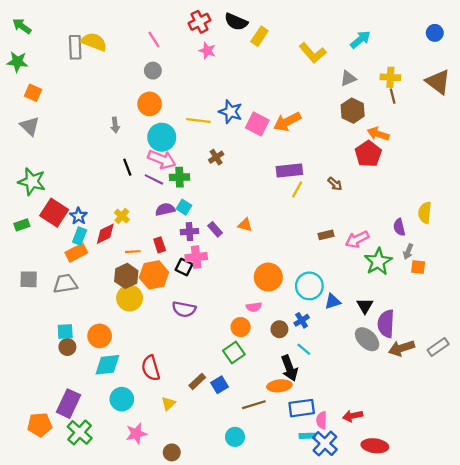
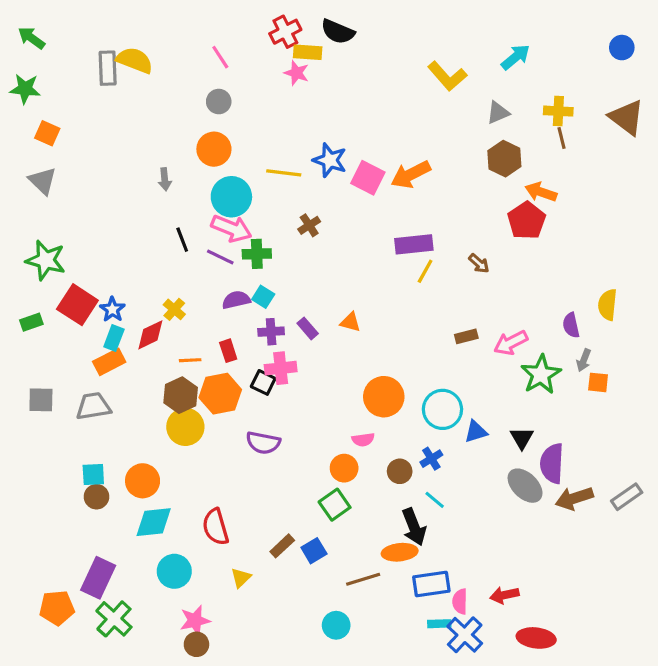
yellow rectangle: (259, 36) -> (308, 52), moved, turned 60
brown circle: (172, 452) -> (196, 644), moved

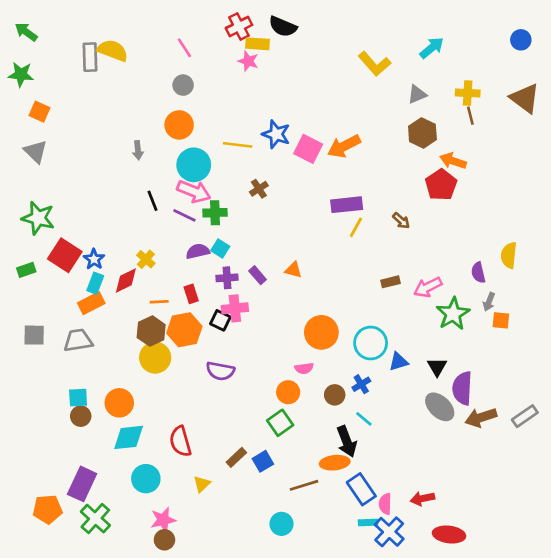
blue rectangle: (431, 584) -> (361, 489), turned 64

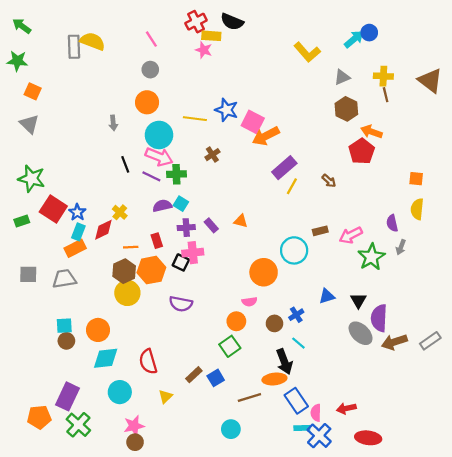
blue circle: (521, 40) -> (369, 33), moved
orange arrow: (344, 146) -> (266, 136), moved
purple rectangle: (347, 205) -> (284, 168), turned -35
orange square: (501, 320) -> (416, 179), moved
cyan circle: (371, 343) -> (294, 250), moved

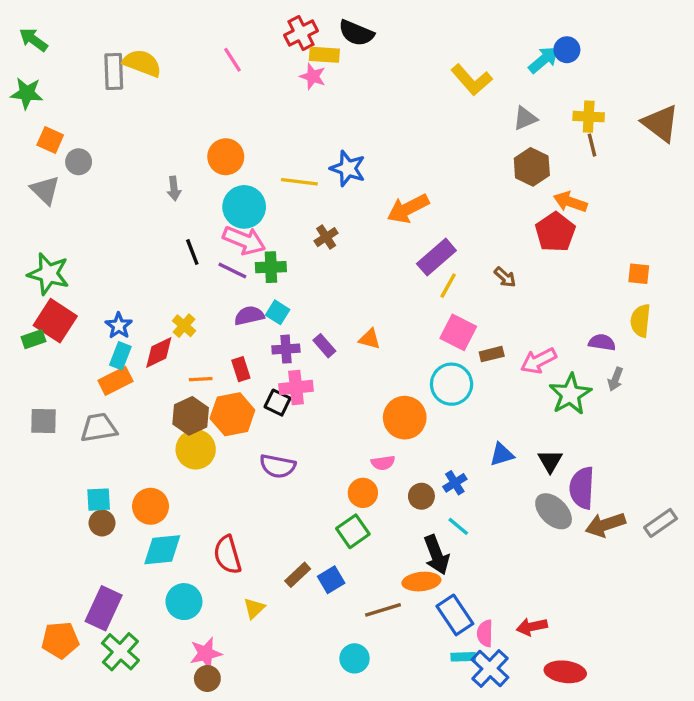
gray circle: (150, 70) -> (79, 162), moved
pink square: (253, 122) -> (458, 332), moved
red square: (53, 209) -> (55, 321), moved
purple semicircle: (392, 223) -> (602, 342), turned 112

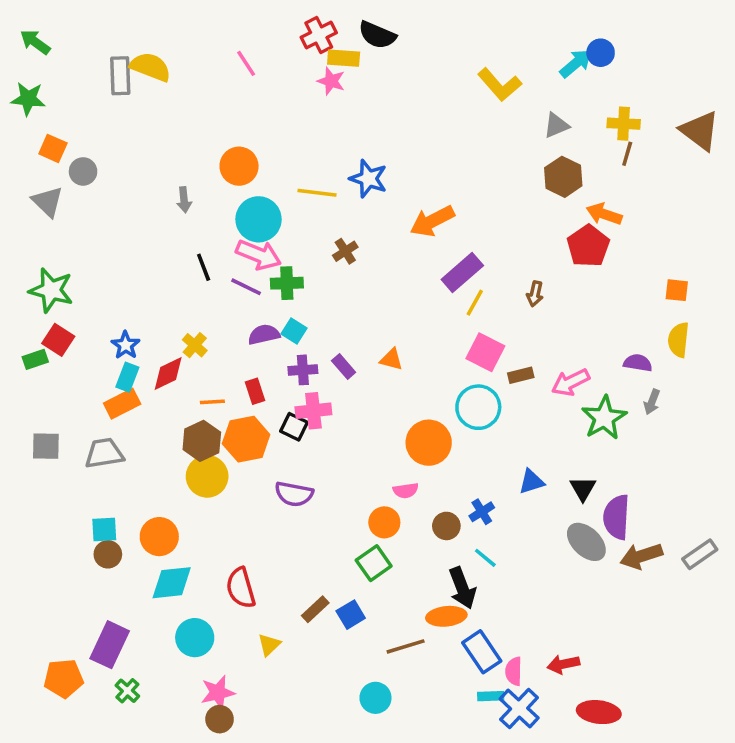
brown line: (592, 145) -> (627, 154), turned 30
brown arrow: (505, 277) -> (535, 294), turned 60
red square: (55, 321) -> (58, 340), size x0.7
green cross: (120, 652) -> (127, 691), size x0.6

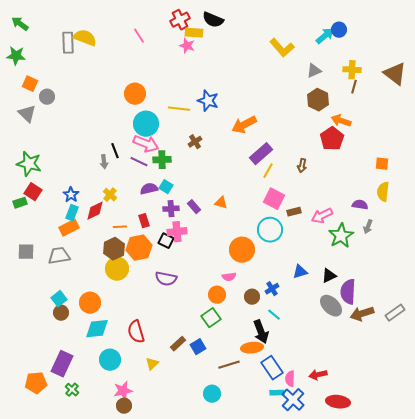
gray arrow: (184, 200) -> (104, 162), moved
black triangle: (583, 489) -> (329, 276), turned 35
cyan square: (104, 529) -> (59, 299), turned -35

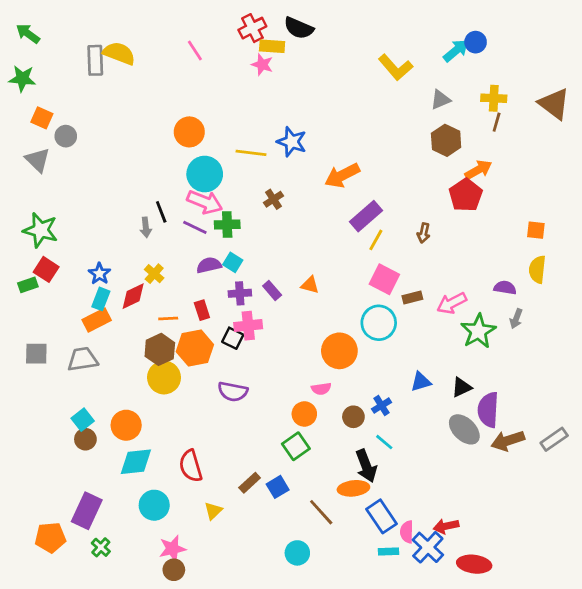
orange arrow: (341, 121) -> (478, 170), turned 132
brown line: (229, 365) -> (321, 512), turned 65
blue cross: (293, 400) -> (428, 547), moved

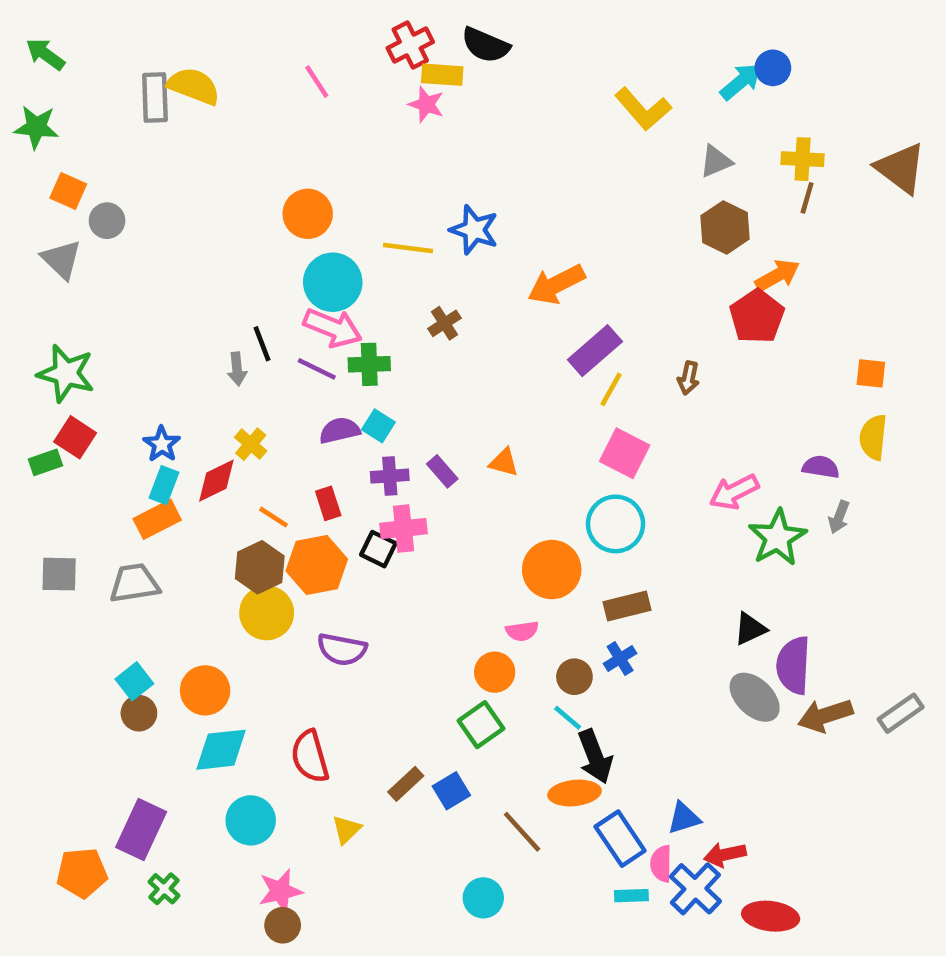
brown rectangle: (412, 298) -> (627, 606), moved, size x1.4
orange line: (168, 319) -> (273, 517), turned 36
blue triangle: (421, 382) -> (684, 818), moved
purple semicircle: (233, 392) -> (342, 649), moved
cyan line: (384, 442) -> (568, 718), moved

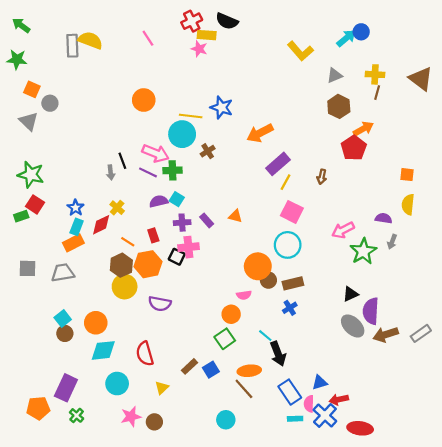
cyan circle: (333, 282) -> (182, 134), moved
brown circle: (574, 677) -> (268, 280), moved
orange ellipse: (574, 793) -> (249, 371), moved
brown circle: (283, 925) -> (154, 422), moved

